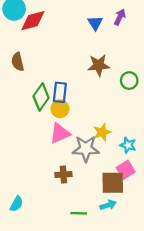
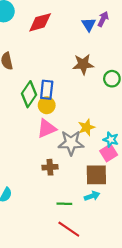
red diamond: (33, 21) -> (40, 22), moved
blue triangle: (95, 23) -> (89, 24), moved
pink square: (126, 170) -> (109, 153), moved

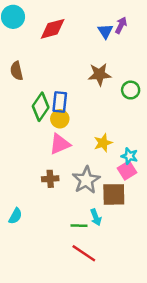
gray star: (71, 143) -> (86, 180), moved, turned -30
brown cross: (50, 167) -> (50, 179), moved
cyan arrow: (92, 196) -> (96, 217), moved, turned 88

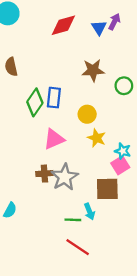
red diamond: (53, 29) -> (63, 25), moved
yellow circle: (60, 119) -> (87, 114), moved
yellow star: (103, 143) -> (97, 138), turned -30
gray star: (86, 180) -> (65, 177), moved

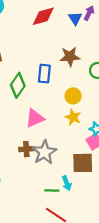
blue rectangle: (54, 98) -> (44, 74), moved
yellow circle: (87, 114) -> (73, 96), moved

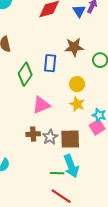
gray star: (44, 152) -> (50, 137), size x0.7
brown square: (83, 163) -> (70, 139), moved
cyan arrow: (67, 183) -> (71, 166), size x1.6

